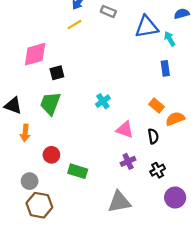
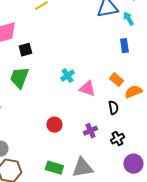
pink triangle: (125, 130) -> (87, 89), moved
red circle: (51, 155) -> (54, 125), moved
green rectangle: (78, 171) -> (54, 168), moved

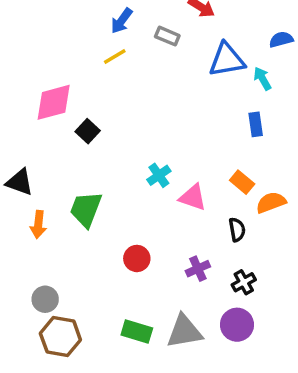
black square: (25, 50) -> (88, 131), turned -32
green trapezoid: (19, 78) -> (86, 209), moved
purple circle: (133, 164) -> (237, 325), moved

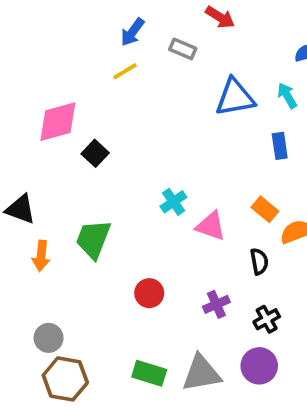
blue triangle: (227, 60) -> (235, 97), moved

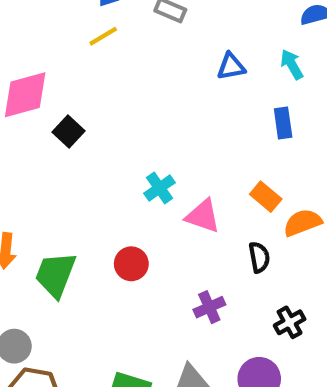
blue triangle: (235, 97) -> (231, 67), size x0.6
green trapezoid: (93, 239) -> (55, 275), moved
red circle: (149, 293) -> (131, 264), moved
black cross: (267, 319) -> (290, 322), moved

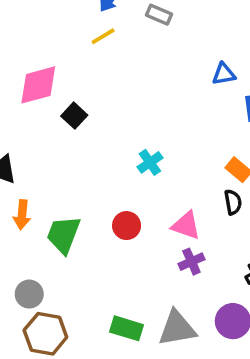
blue triangle: (231, 67) -> (224, 74), moved
pink triangle: (203, 216) -> (186, 226), moved
black semicircle: (259, 257) -> (233, 202), moved

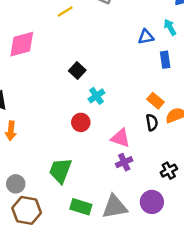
black square: (74, 116) -> (77, 71), moved
red circle: (127, 226) -> (81, 122), moved
green trapezoid: (63, 235) -> (60, 171), moved

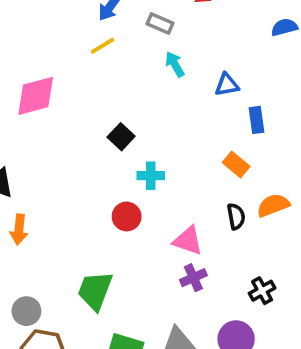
cyan arrow: (170, 27) -> (175, 64), moved
cyan cross: (96, 96) -> (151, 176), turned 35
orange rectangle: (156, 101) -> (236, 165), moved

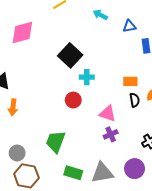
cyan arrow: (175, 64) -> (100, 15), turned -32
black square: (121, 137) -> (70, 55), size x1.6
orange rectangle: (236, 165) -> (130, 81), moved, turned -40

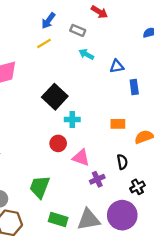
black semicircle: (135, 100) -> (122, 162), moved
pink triangle: (108, 114) -> (81, 158), moved
purple circle: (135, 169) -> (122, 215), size x1.4

